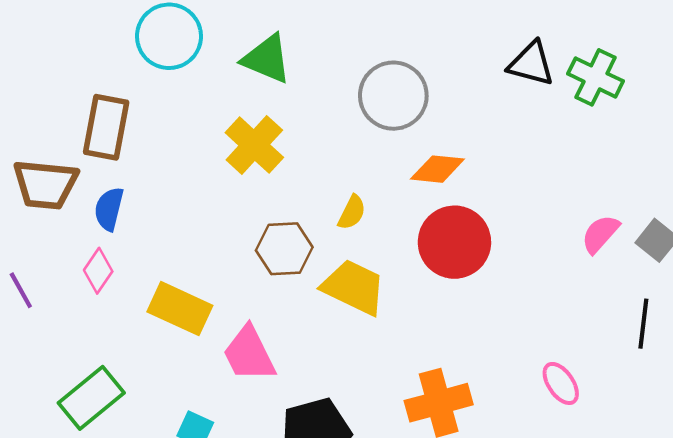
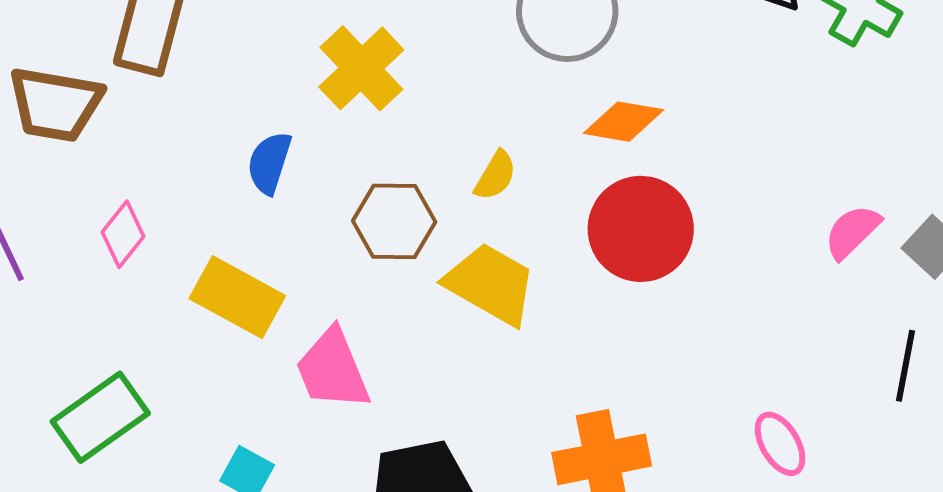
blue semicircle: (109, 209) -> (269, 163), moved

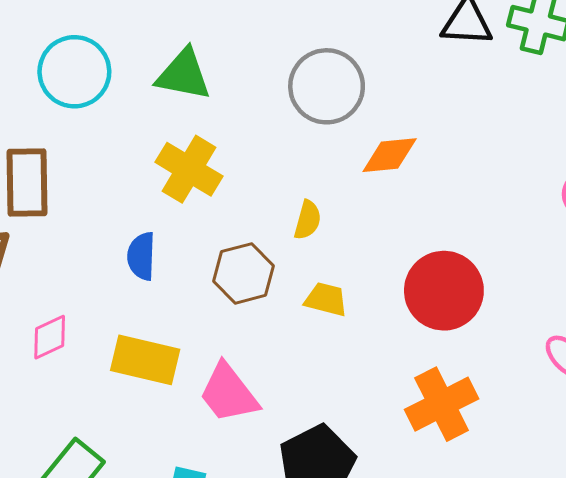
red circle: (641, 229) -> (444, 291), moved
pink diamond: (123, 234) -> (50, 337), turned 42
yellow trapezoid: (491, 284) -> (326, 299), size x0.6

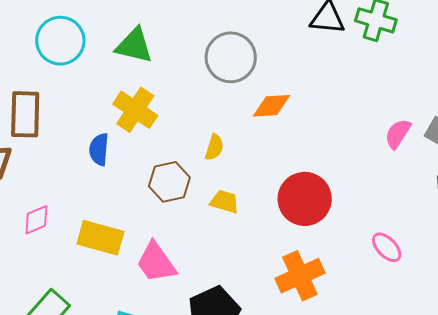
blue semicircle: (141, 256) -> (99, 149), moved

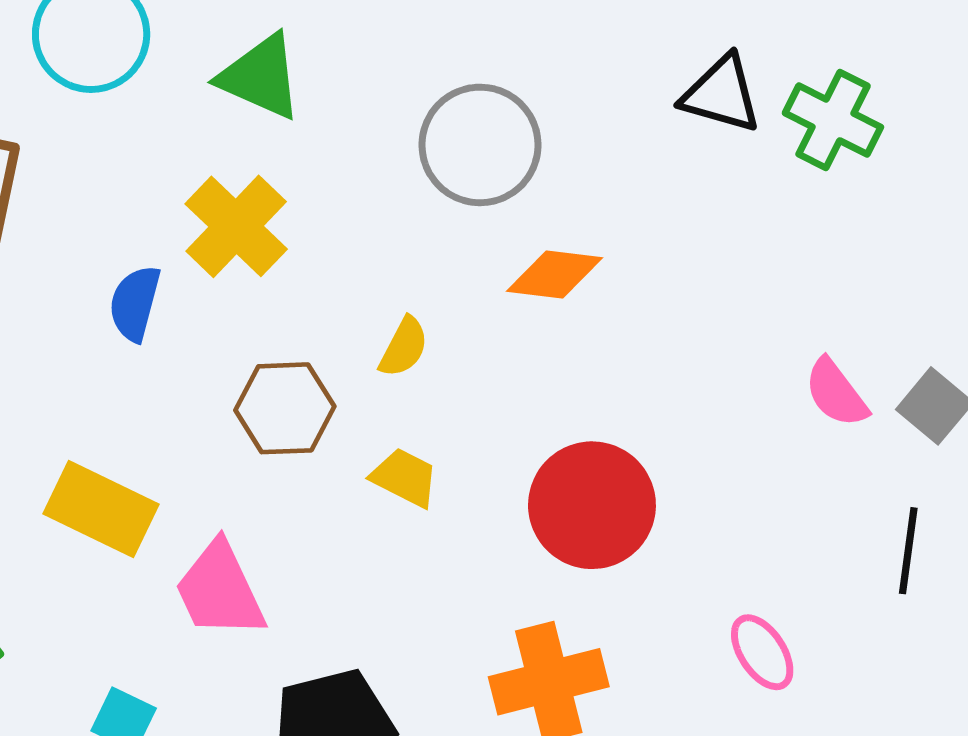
pink semicircle: (398, 134) -> (836, 393), turned -80

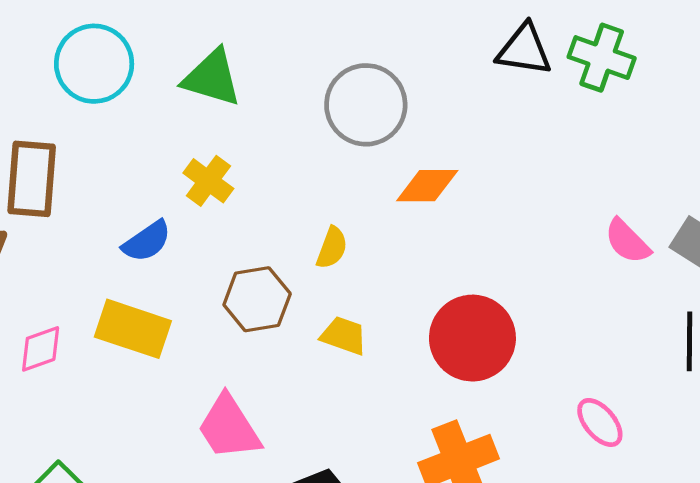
yellow cross: (236, 226) -> (208, 181), size x0.7
blue semicircle: (135, 303) -> (147, 241), turned -132
yellow rectangle: (101, 509) -> (133, 329), moved

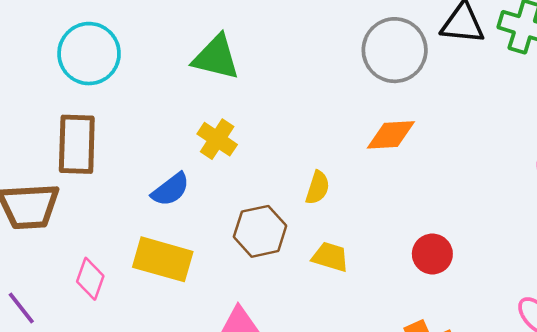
cyan circle: (94, 64) -> (89, 54), moved
gray circle: (366, 105) -> (395, 50), moved
red circle: (472, 338) -> (432, 254), size x0.6
pink diamond: (41, 349) -> (90, 279), turned -48

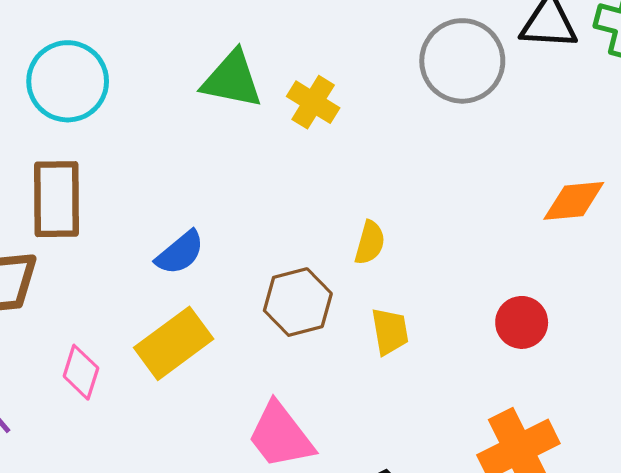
orange diamond: (391, 135) -> (574, 201), moved
yellow cross: (217, 139) -> (313, 102), moved
yellow trapezoid: (330, 257) -> (390, 331), turned 66
yellow rectangle: (163, 259) -> (174, 343), turned -50

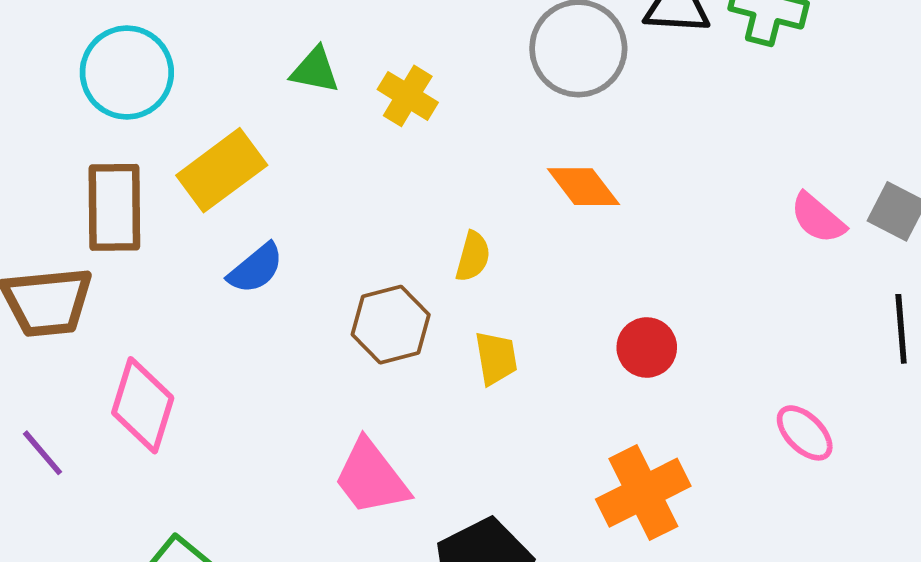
green triangle: (232, 80) -> (315, 70), size x0.7
orange diamond: (574, 201) -> (583, 187), moved, turned 58
yellow rectangle: (174, 343) -> (222, 170), moved
pink diamond: (81, 372) -> (143, 405), size x1.5

